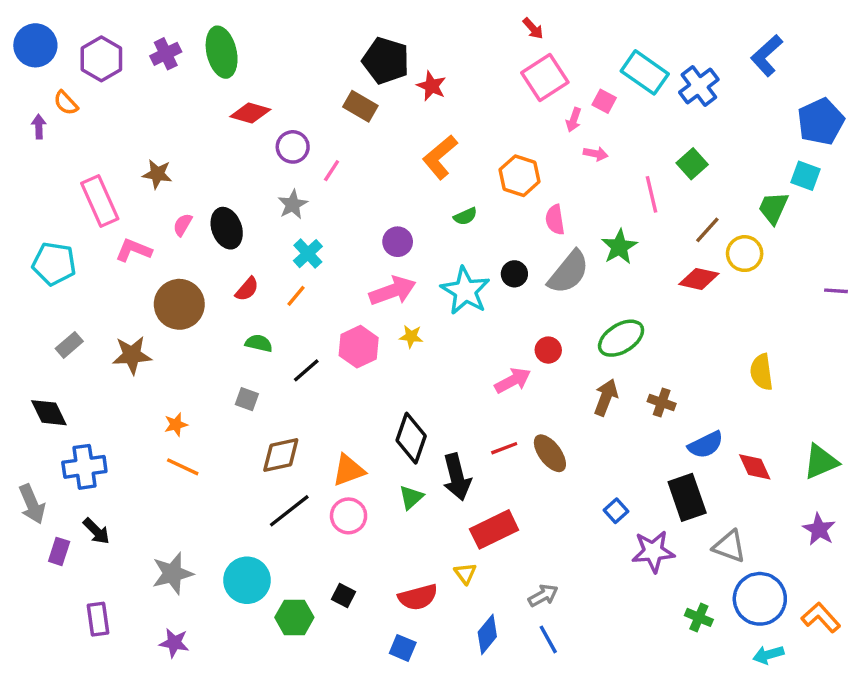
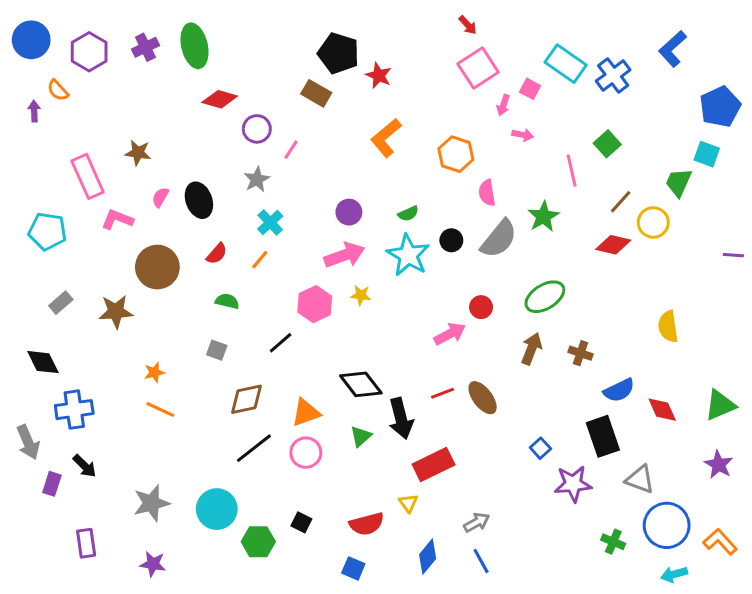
green semicircle: (465, 216) -> (408, 214), moved
black line: (306, 370) -> (281, 343), moved
black diamond: (411, 438) -> (361, 384), turned -57

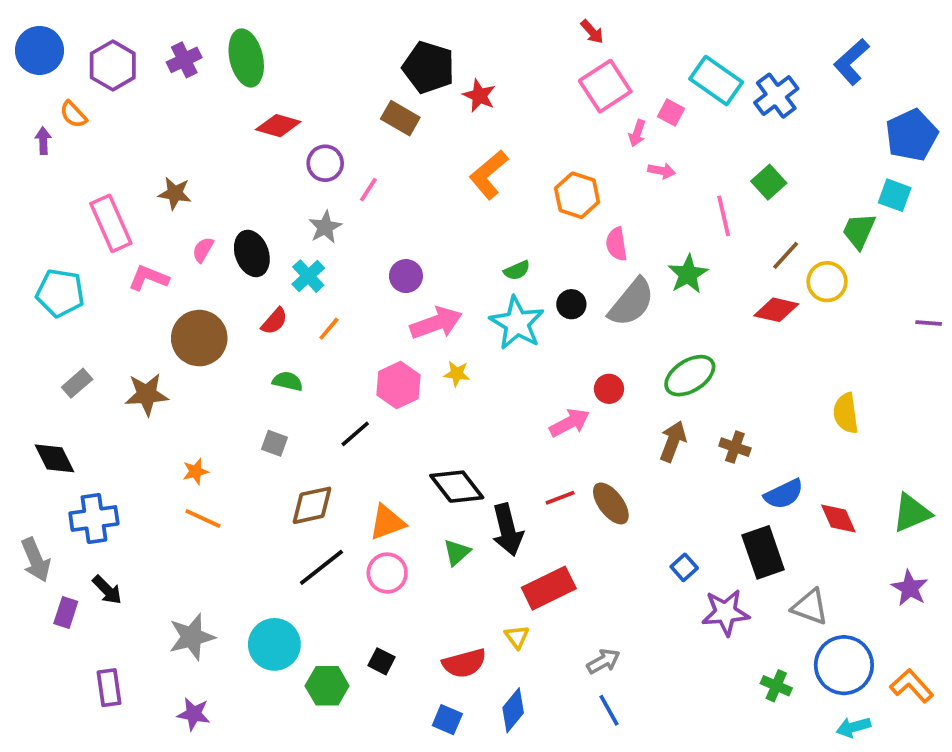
purple circle: (349, 212) -> (406, 276), moved
cyan cross: (270, 222) -> (308, 276), moved
blue diamond: (428, 557) -> (513, 710), moved

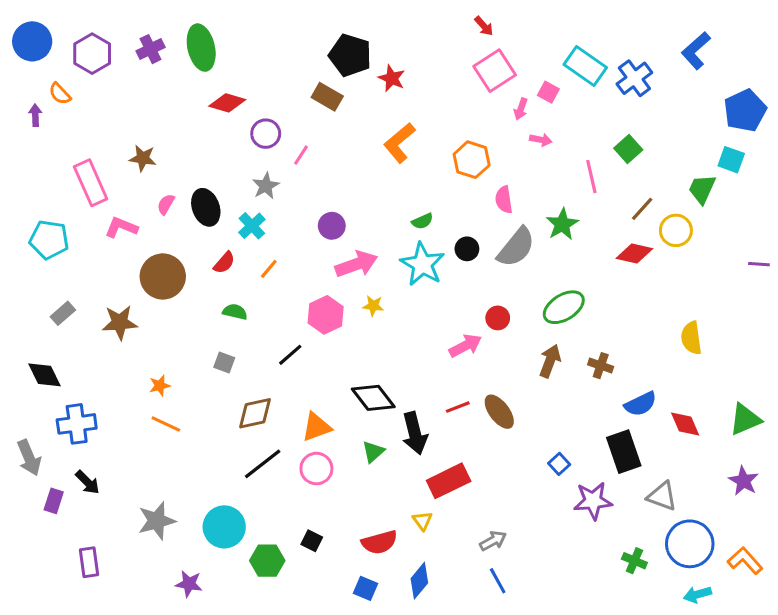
purple star: (194, 714) -> (189, 584), moved

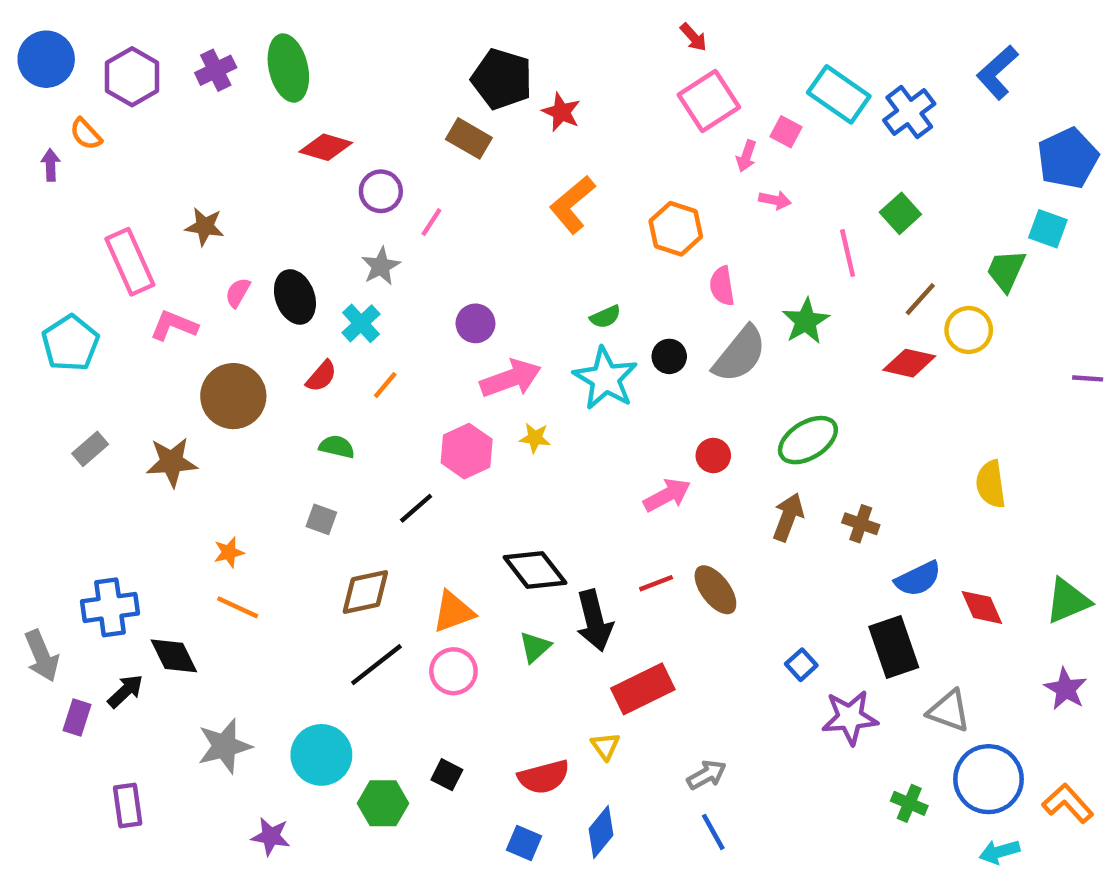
cyan pentagon: (49, 240) -> (70, 343), turned 30
black diamond: (44, 375) -> (174, 656), moved
black arrow: (87, 482) -> (125, 691), turned -88

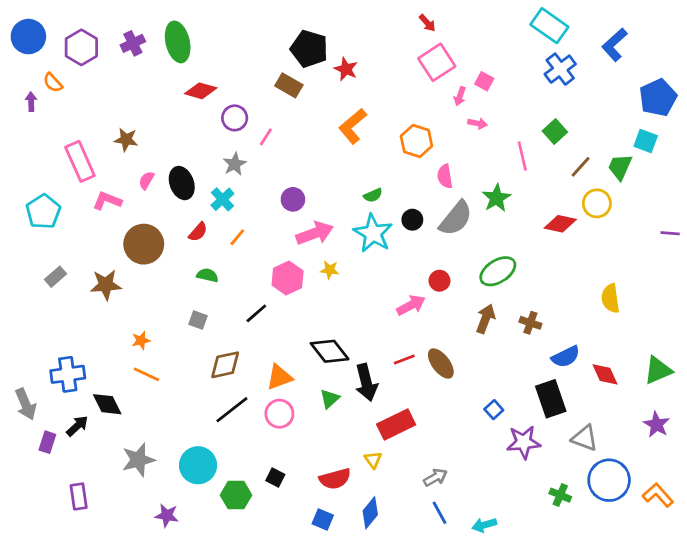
cyan rectangle: (839, 94) -> (549, 26), moved
brown line: (920, 299) -> (581, 167), moved
cyan arrow: (999, 852) -> (484, 525), moved

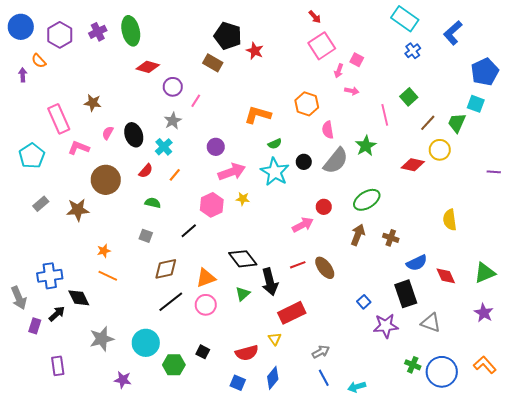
blue cross: (560, 69) -> (413, 51), size x0.7
orange L-shape: (353, 126) -> (258, 115), moved, turned 56
blue circle: (609, 480) -> (442, 372), moved

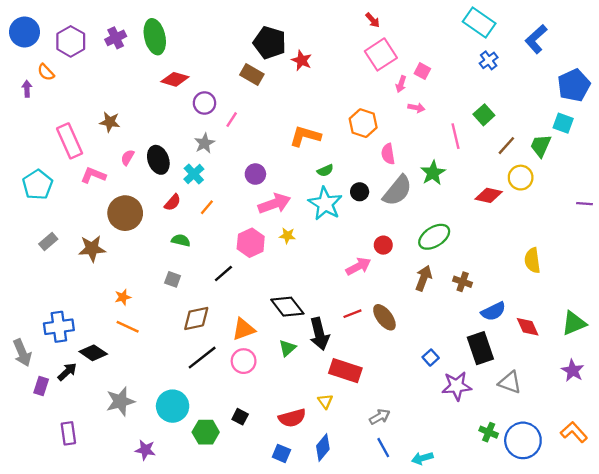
black diamond: (79, 298) -> (93, 353), turned -30
red rectangle: (292, 313) -> (345, 371), turned 44

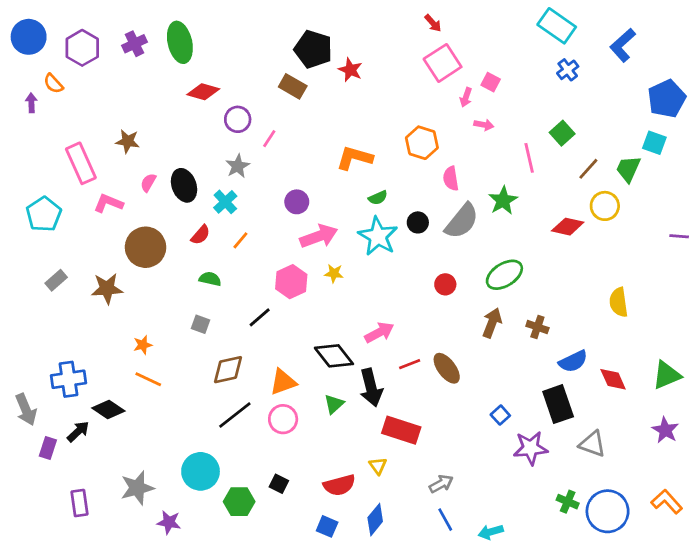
pink arrow: (358, 266) -> (379, 332), moved
gray star: (120, 401) -> (137, 488), moved

